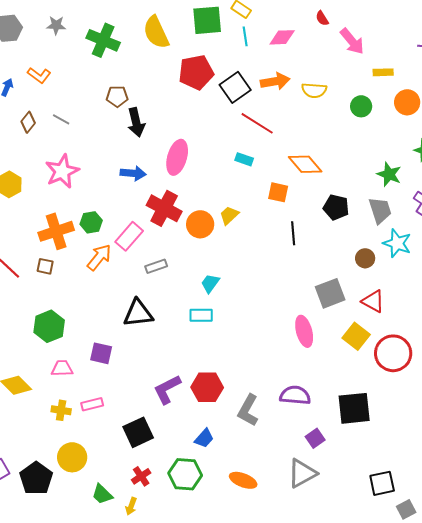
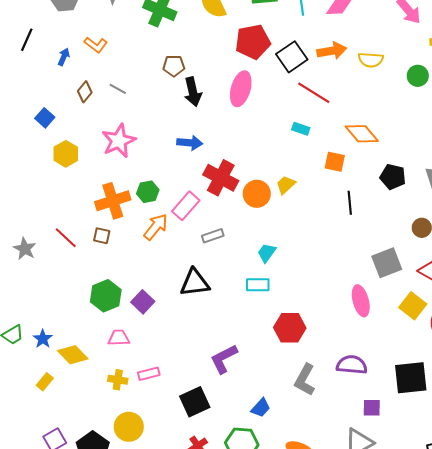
pink ellipse: (177, 157) -> (241, 89), moved
purple square: (101, 353) -> (143, 302), moved, turned 30
red hexagon: (207, 387) -> (290, 328), moved
purple square: (315, 438) -> (372, 408), turned 36

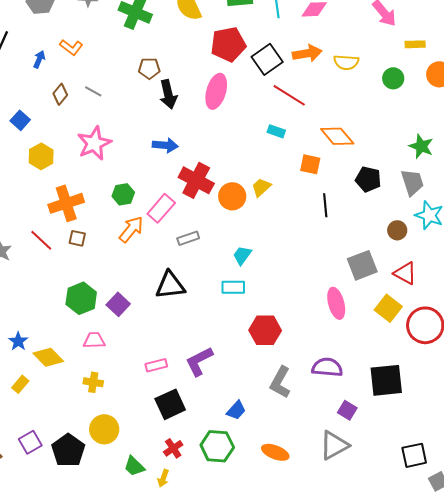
orange cross: (113, 201) -> (66, 203), moved
pink rectangle: (149, 374) -> (156, 365), moved
purple square: (372, 408) -> (347, 410), turned 30

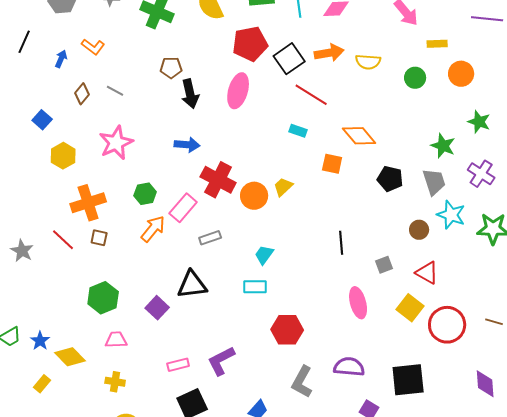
black line: (325, 205) -> (341, 243), moved
gray square: (362, 265) -> (384, 265), size x0.6
purple square: (118, 304) -> (157, 308), moved

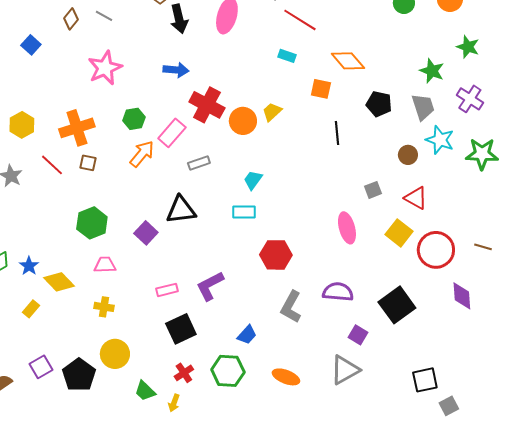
yellow hexagon: (63, 156) -> (22, 125), moved
black line: (341, 243) -> (337, 133), moved
black square: (408, 380) -> (397, 305), turned -30
purple diamond: (485, 384) -> (462, 296), moved

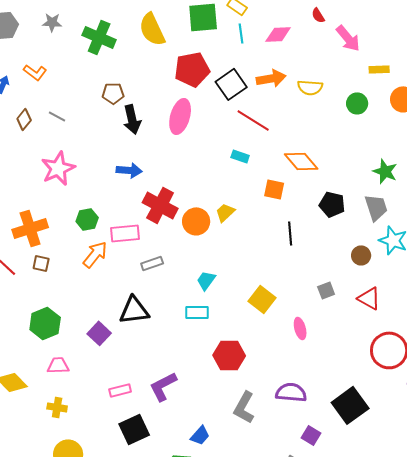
pink rectangle: (172, 133) -> (125, 233), turned 44
pink ellipse: (347, 228) -> (300, 328), size x0.7
yellow square: (399, 233) -> (262, 299), moved

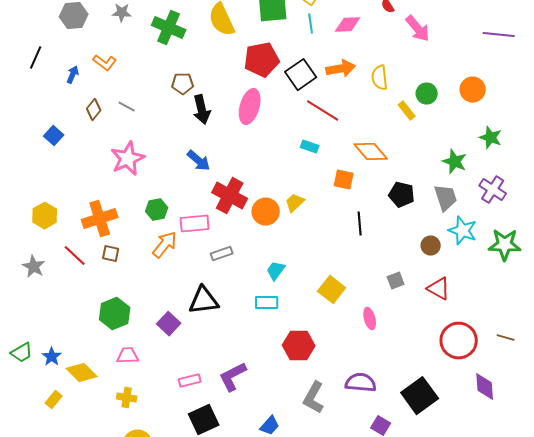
yellow rectangle: (379, 69) -> (407, 111), moved, turned 54
yellow semicircle: (310, 87) -> (380, 78), turned 80
blue arrow: (129, 170) -> (199, 161), turned 35

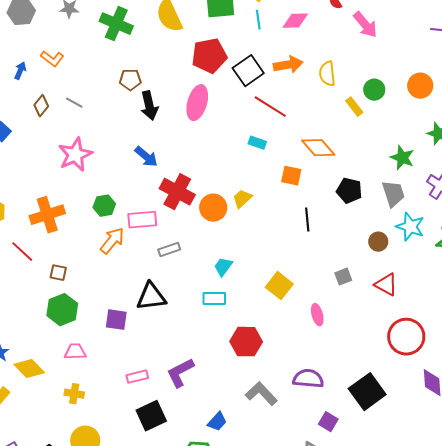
brown square: (111, 254) -> (58, 273), moved
purple square: (169, 324) -> (116, 320), turned -35
gray L-shape: (314, 398) -> (261, 394), turned 108

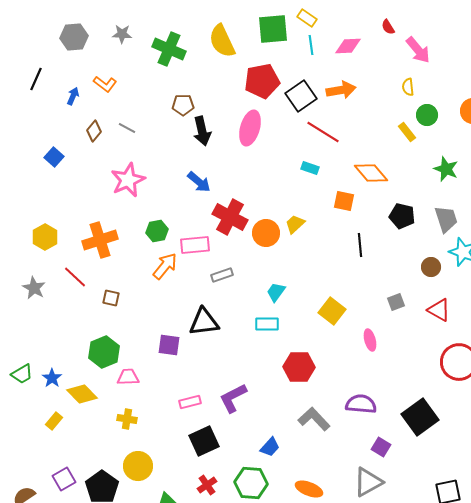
yellow semicircle: (327, 74) -> (408, 87), moved, size x0.7
green star: (402, 158) -> (446, 169), moved
green hexagon: (62, 310) -> (104, 352), moved

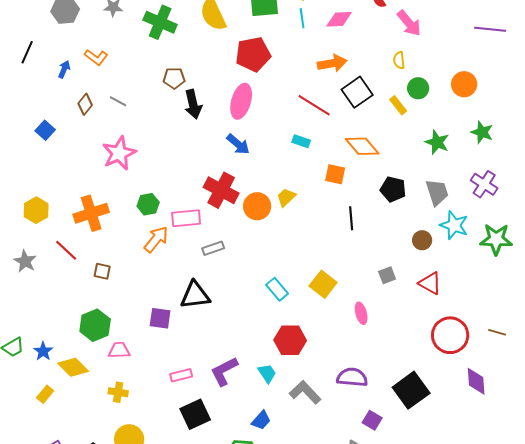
black square: (301, 96) -> (357, 92), moved
blue arrow: (199, 182) -> (238, 144), moved
cyan trapezoid: (276, 292) -> (267, 373), moved, turned 110
cyan rectangle: (267, 324) -> (277, 289), moved, turned 50

